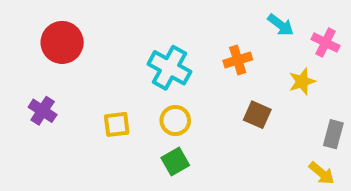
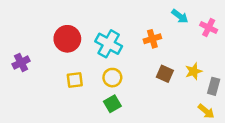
red circle: (62, 42) -> (67, 39), moved
yellow star: (302, 81) -> (194, 71), moved
purple cross: (43, 111) -> (21, 63), moved, turned 30

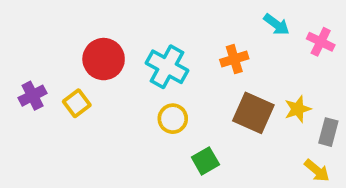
brown square: (165, 74) -> (253, 113), size x1.5
yellow square: (75, 80) -> (77, 103), moved, turned -30
green square: (112, 104) -> (205, 161), moved

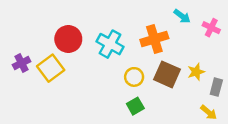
orange cross: (234, 59) -> (154, 39), size x1.5
yellow square: (77, 103) -> (51, 68), size x1.5
yellow circle: (173, 119) -> (134, 77), moved

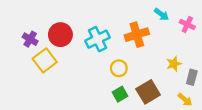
cyan cross: (110, 44) -> (97, 39), turned 35
purple cross: (22, 63) -> (30, 39), moved, turned -32
brown square: (167, 74) -> (148, 92), moved, turned 35

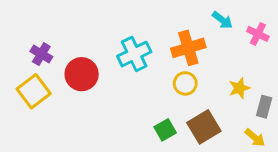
red circle: (60, 35) -> (82, 74), moved
yellow square: (45, 60) -> (34, 91), moved
yellow circle: (119, 68) -> (185, 83), moved

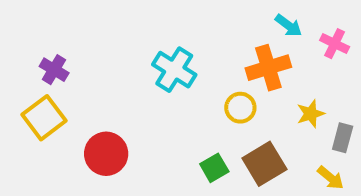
orange cross: (188, 48) -> (268, 68), moved
cyan cross: (134, 54) -> (174, 70), turned -32
red circle: (82, 74) -> (106, 154), moved

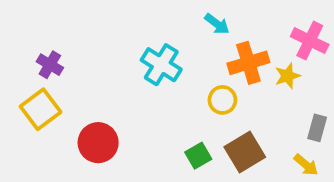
cyan arrow: (288, 26) -> (217, 24), moved
pink cross: (335, 44) -> (310, 41), size x1.4
yellow star: (311, 114) -> (287, 76), moved

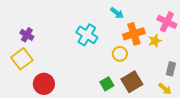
red circle: (98, 143) -> (44, 84), moved

